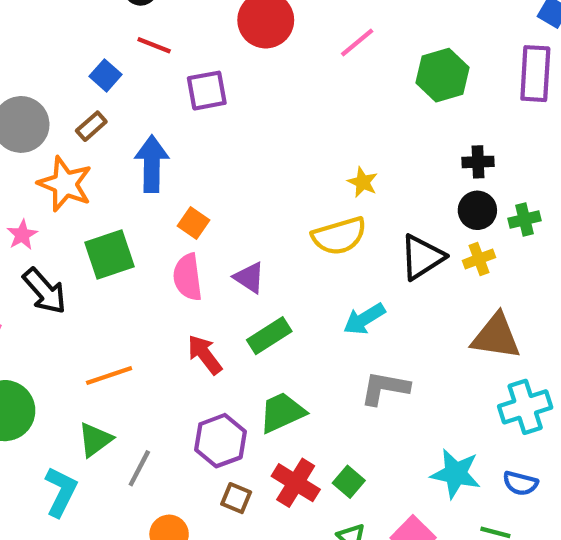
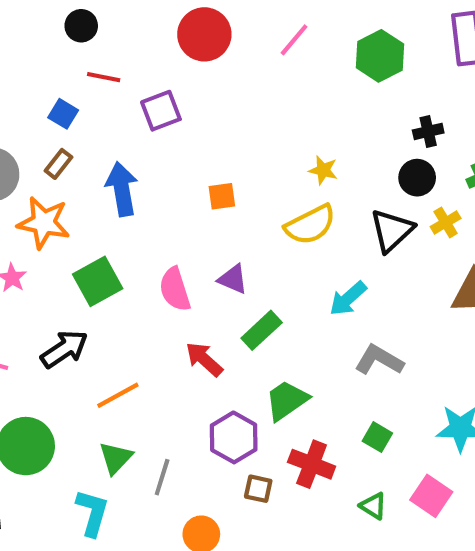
black circle: (477, 210) -> (417, 178), moved
orange square: (194, 223) -> (222, 196), moved, turned -32
black arrow: (45, 291) -> (64, 349), moved, turned -72
gray L-shape: (385, 388) -> (379, 360), turned 30
green square: (349, 482) -> (377, 437), moved

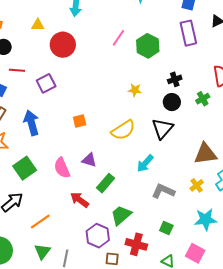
pink line: (294, 40) -> (118, 38), moved
yellow star: (323, 170) -> (135, 90), moved
yellow cross: (446, 223) -> (197, 185), moved

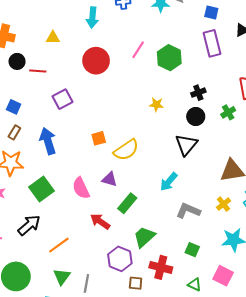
red circle: (63, 45) -> (96, 61), moved
red line: (17, 70) -> (38, 71), moved
yellow semicircle: (123, 130) -> (126, 150), moved

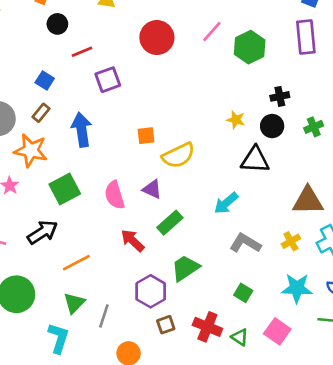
red line: (38, 71) -> (82, 52), moved, turned -35
yellow star: (156, 105) -> (236, 120), moved
black triangle: (186, 145) -> (255, 160), turned 45
red cross: (161, 267) -> (207, 327), moved
brown square: (136, 283) -> (166, 325), turned -32

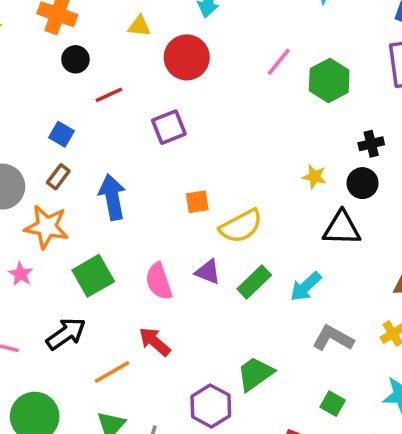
red circle: (157, 38) -> (187, 57), moved
purple square: (108, 80) -> (169, 127), moved
green rectangle: (170, 223) -> (254, 282), moved
red arrow: (133, 241) -> (155, 342), moved

